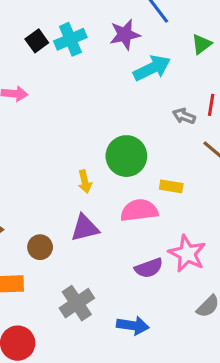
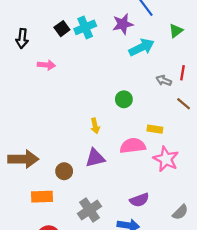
green circle: (126, 156) -> (124, 99), moved, size x0.6
pink star: (187, 254) -> (166, 159), moved
purple semicircle: (149, 268) -> (139, 200), moved

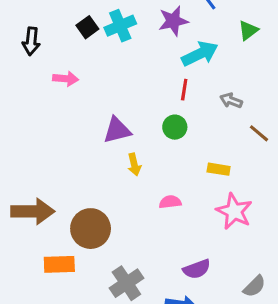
red line: (182, 73) -> (184, 90), moved
pink semicircle: (133, 146) -> (170, 202), moved, size x0.6
purple triangle: (95, 158) -> (117, 130), moved
brown circle: (64, 171) -> (91, 229), size x1.6

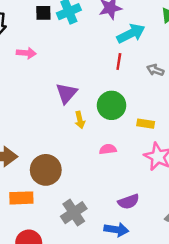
black square: (87, 27) -> (43, 13), turned 35
green circle: (175, 127) -> (112, 105), moved, size x1.5
purple triangle: (117, 130) -> (66, 93), turned -35

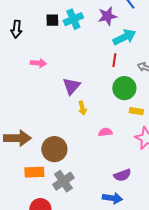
pink arrow: (26, 53) -> (38, 63), moved
green circle: (112, 105) -> (124, 88), moved
gray cross: (74, 213) -> (63, 181), moved

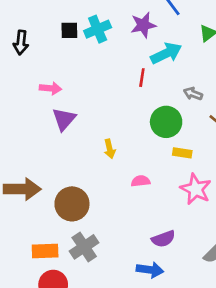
red line: (114, 60) -> (142, 78), moved
purple triangle: (71, 86) -> (64, 119), moved
orange rectangle: (34, 172) -> (45, 251), moved

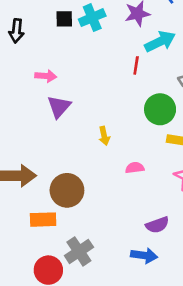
gray cross: (84, 247) -> (79, 251), moved
orange rectangle: (45, 251) -> (43, 220), moved

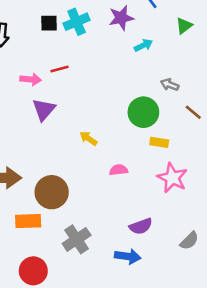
cyan arrow: (160, 41) -> (143, 45), size x0.6
red line: (136, 65) -> (60, 69), moved, turned 66
yellow arrow: (104, 136) -> (88, 138), turned 138
gray cross: (79, 251) -> (77, 239), moved

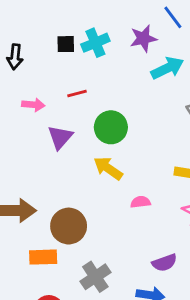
cyan arrow: (143, 45) -> (167, 68), size x1.6
pink arrow: (31, 79) -> (33, 105), moved
green circle: (143, 112) -> (111, 127), moved
yellow arrow: (88, 138) -> (108, 168), size x1.5

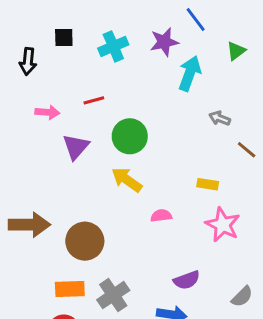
black square: (66, 44) -> (64, 37), moved
cyan arrow: (167, 68) -> (190, 73), turned -44
orange rectangle: (43, 257) -> (70, 289), moved

